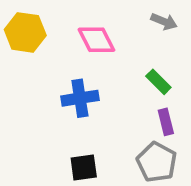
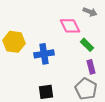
yellow hexagon: (25, 32) -> (14, 42), moved
pink diamond: (96, 40) -> (70, 26), moved

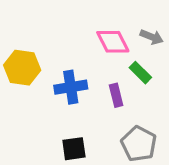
gray arrow: (90, 12) -> (152, 37), moved
purple rectangle: (91, 67) -> (116, 95), moved

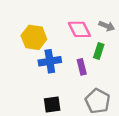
yellow hexagon: (22, 68) -> (34, 37), moved
green rectangle: (140, 73) -> (99, 51), turned 63

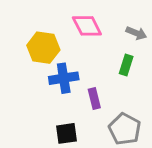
pink diamond: (79, 29) -> (87, 26), moved
purple rectangle: (82, 67) -> (94, 98), moved

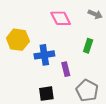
gray arrow: (136, 33) -> (95, 14), moved
yellow hexagon: (43, 48) -> (18, 40), moved

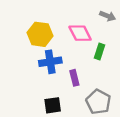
pink diamond: (61, 18) -> (80, 33), moved
yellow hexagon: (18, 40) -> (40, 34), moved

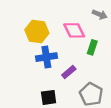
purple rectangle: (74, 78) -> (69, 72), turned 64

